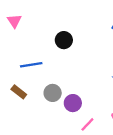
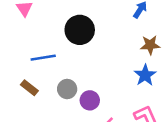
black circle: (64, 40) -> (80, 30), size x1.5

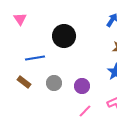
purple circle: (90, 100) -> (82, 86), moved

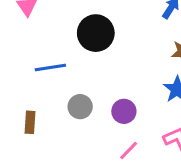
brown rectangle: (24, 82) -> (30, 122), moved, turned 56

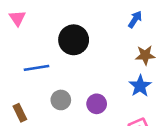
brown rectangle: (30, 122) -> (20, 113), turned -30

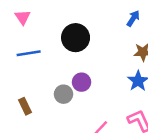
blue line: (36, 68) -> (29, 53), moved
purple circle: (97, 104) -> (82, 82), moved

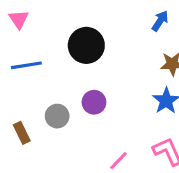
gray circle: (63, 94) -> (57, 116), moved

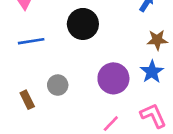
purple circle: (94, 102) -> (113, 78), moved, size x1.5

